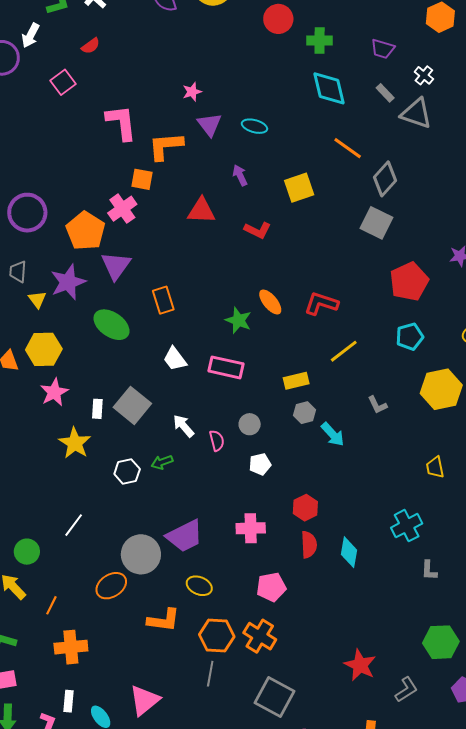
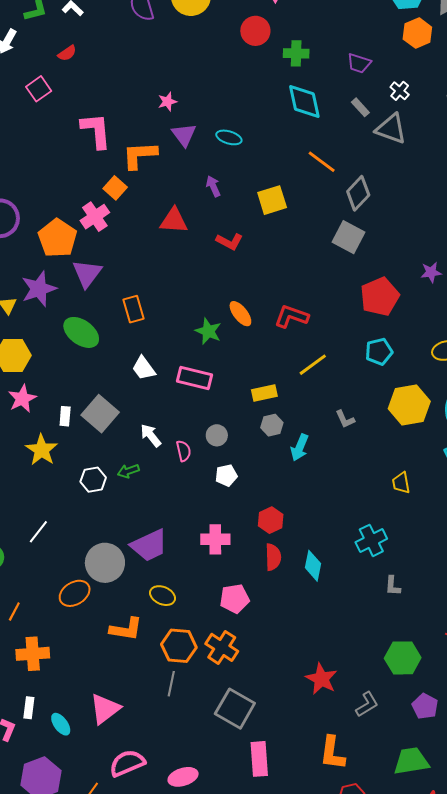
orange square: (142, 179) -> (115, 188), turned 30
cyan arrow: (333, 434) -> (300, 447), turned 64

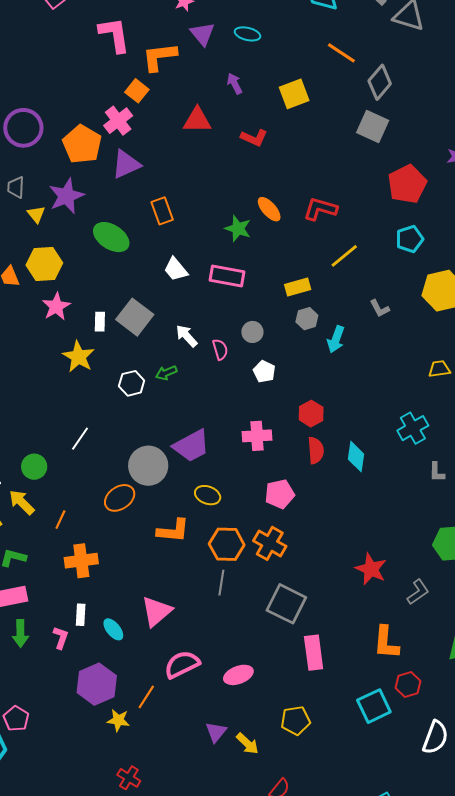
purple triangle: (87, 273) -> (126, 164), moved, turned 32
white pentagon: (226, 475) -> (264, 372), turned -30
yellow trapezoid: (401, 483) -> (439, 369), turned 95

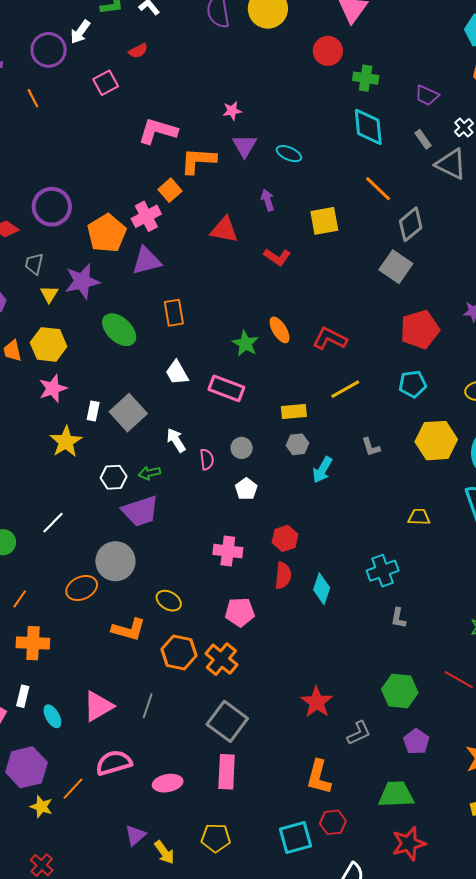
pink L-shape: (114, 35) -> (158, 131), turned -75
purple trapezoid: (191, 446) -> (140, 511), moved
gray line: (221, 583) -> (148, 706), moved
pink rectangle: (314, 653) -> (227, 772), moved

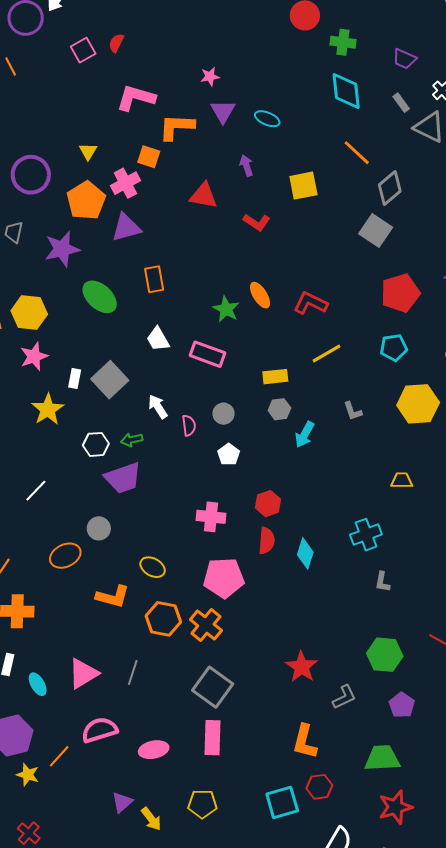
red semicircle: (138, 51) -> (116, 43), moved, turned 144
orange square: (170, 190) -> (149, 157), turned -30
yellow triangle: (49, 294) -> (88, 151), moved
gray circle: (115, 561) -> (99, 528), size x0.6
pink pentagon: (240, 612) -> (224, 578), size x1.4

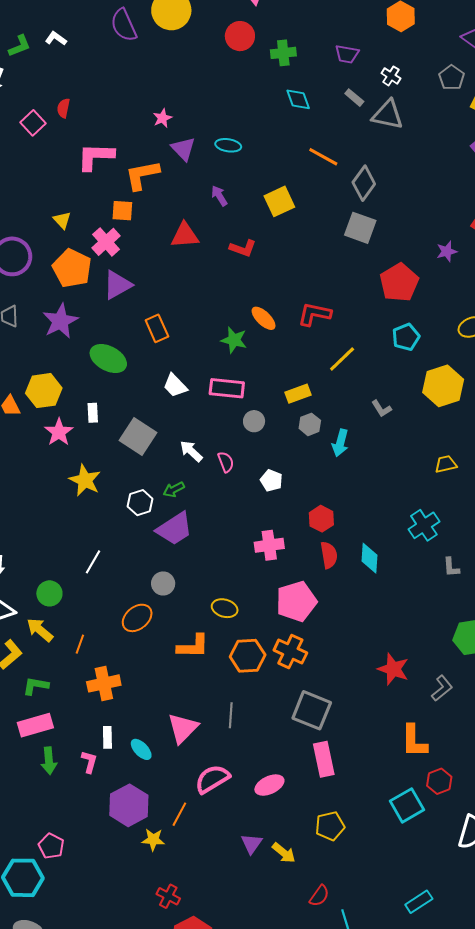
cyan diamond: (346, 91) -> (298, 99), size x0.7
white rectangle: (75, 378) -> (93, 413), moved
gray circle: (223, 414) -> (254, 421), moved

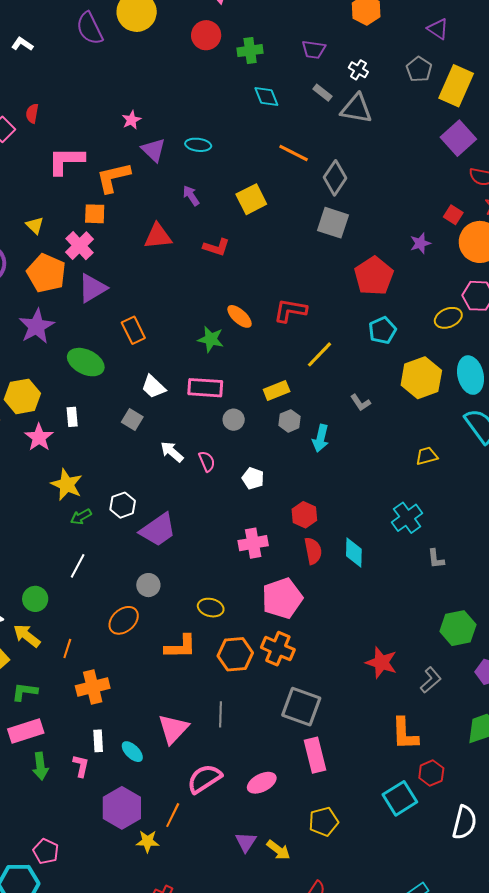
gray square: (138, 436) -> (132, 419), moved, size x0.6
green arrow: (174, 489) -> (81, 517), moved

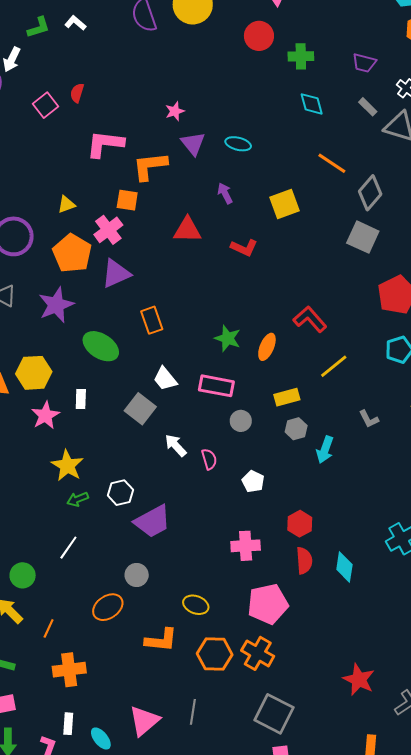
yellow triangle: (35, 225) -> (66, 204), turned 48
red L-shape: (290, 310) -> (310, 319), turned 32
orange ellipse: (240, 316) -> (267, 347), moved, turned 64
gray square: (132, 419) -> (140, 409), size x1.4

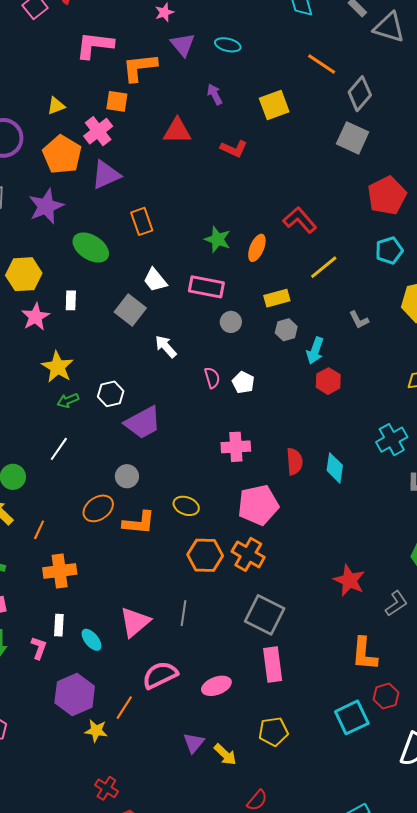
pink semicircle: (209, 459) -> (212, 378), moved
red hexagon: (300, 524) -> (328, 381), moved
orange L-shape: (161, 640) -> (139, 523), moved

